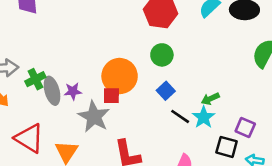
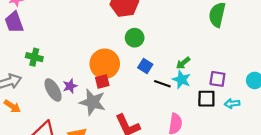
green cross: (35, 79) -> (34, 57), moved, turned -35

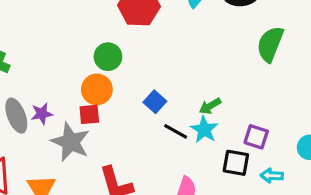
green circle: (135, 38) -> (108, 57), moved
orange circle: (105, 64) -> (97, 89), size x0.7

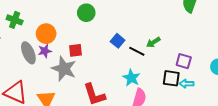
orange circle: (97, 89) -> (46, 34), moved
cyan star: (204, 130) -> (131, 78), moved
black line: (176, 131) -> (137, 51), moved
cyan arrow: (272, 176) -> (186, 84), moved

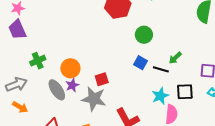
green circle: (86, 13) -> (144, 35), moved
green cross: (15, 20) -> (38, 61), turned -35
cyan star: (131, 78) -> (160, 96), turned 30
black square: (171, 78) -> (185, 92), moved

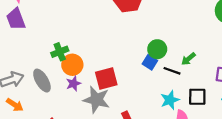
green circle: (144, 35) -> (157, 49), moved
green cross: (38, 61) -> (60, 52), moved
red square: (102, 79) -> (106, 79), size x1.5
gray ellipse: (57, 90) -> (42, 81), moved

